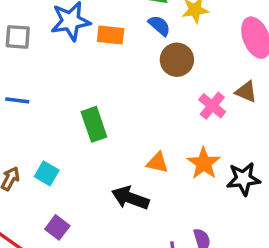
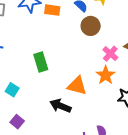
orange triangle: (157, 163) -> (77, 86), size x1.5
orange star: (204, 163) -> (106, 75), moved

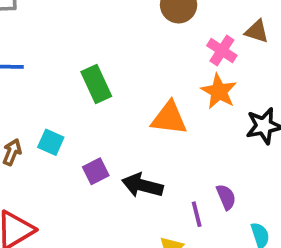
black arrow: (60, 106) -> (142, 185), moved
purple square: (17, 122) -> (96, 171), moved, turned 32

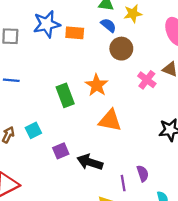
orange star: (219, 91) -> (97, 85), moved
cyan square: (51, 142) -> (33, 130), turned 35

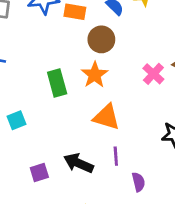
brown circle: (121, 49) -> (101, 39), moved
purple square: (61, 151) -> (39, 173), moved
purple line: (123, 183) -> (116, 156), moved

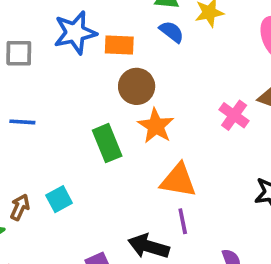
brown circle: (101, 39) -> (137, 86), moved
purple line: (116, 156) -> (183, 221), moved

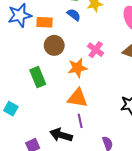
pink cross: (234, 115) -> (96, 50), moved
orange star: (156, 126) -> (77, 68), moved, turned 30
cyan square: (59, 199) -> (11, 109), turned -32

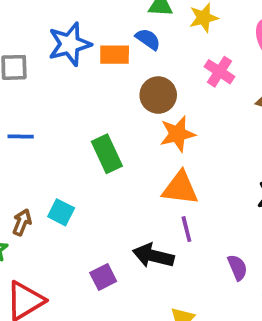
blue semicircle: (74, 15) -> (148, 39), moved
brown circle: (54, 45) -> (158, 95), moved
pink cross: (96, 50) -> (219, 72), moved

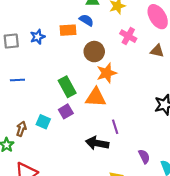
blue star: (70, 44) -> (38, 37), moved, size x0.6
orange triangle: (180, 188) -> (96, 97), moved
purple semicircle: (237, 267) -> (144, 156), moved
purple square: (103, 277) -> (66, 111), moved

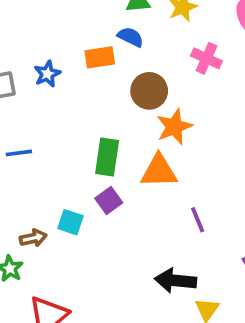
green rectangle: (67, 87) -> (107, 157), turned 42
brown arrow: (21, 129) -> (33, 238), turned 64
black arrow: (97, 143) -> (176, 281), moved

